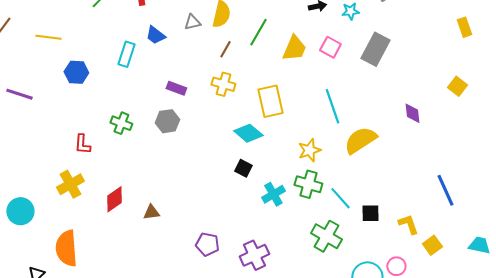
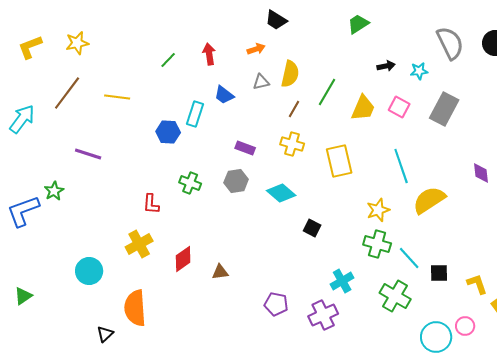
blue hexagon: (76, 72) -> (168, 132), moved
cyan diamond: (248, 133) -> (281, 193), moved
cyan cross: (273, 194) -> (342, 281), moved

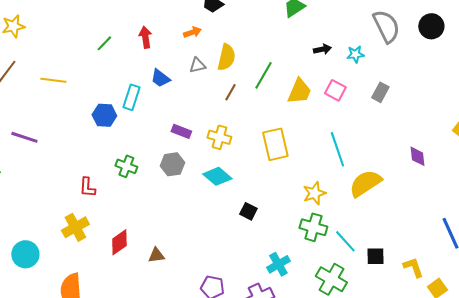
gray rectangle: (444, 109) -> (380, 92), size x0.6
yellow cross: (292, 144) -> (219, 137), moved

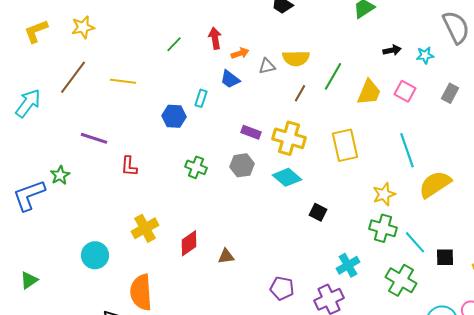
orange arrow: (192, 32) -> (240, 53), moved
yellow semicircle: (226, 57) -> (296, 58), turned 76
cyan rectangle: (131, 97) -> (201, 98), size x0.7
yellow cross: (219, 137) -> (289, 138), size x1.4
red L-shape: (87, 187) -> (129, 166), moved

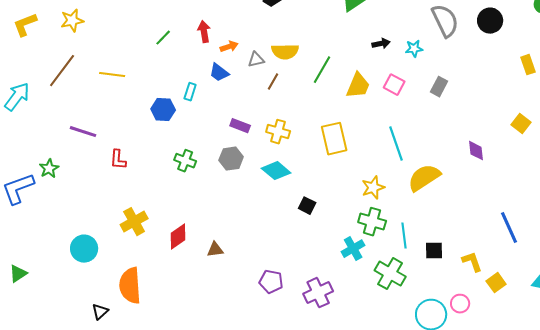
brown line: (300, 93) -> (273, 82), moved
yellow cross: (289, 138) -> (278, 132), size x0.7
cyan line: (415, 242) -> (404, 236), turned 35
cyan cross: (348, 265) -> (353, 249), moved

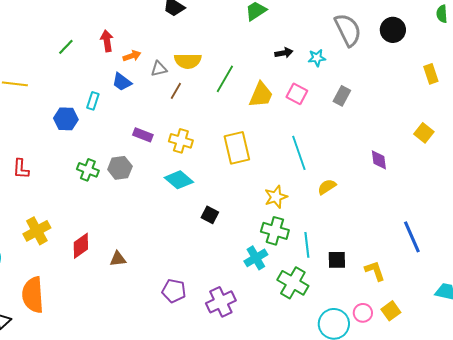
gray hexagon: (231, 159) -> (120, 168), moved
yellow semicircle: (424, 178) -> (327, 187), size x0.6
yellow square: (496, 283) -> (391, 311), moved

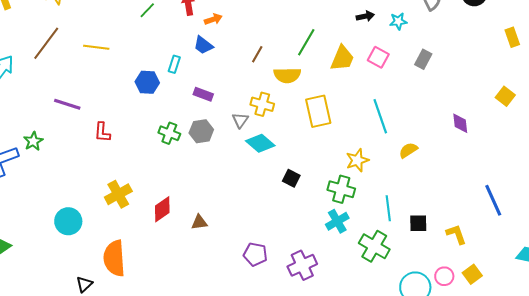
yellow semicircle: (188, 61) -> (287, 75), moved
gray triangle: (159, 69) -> (240, 120), moved, turned -42
purple rectangle: (143, 135) -> (203, 94), moved
green cross: (275, 231) -> (341, 189), moved

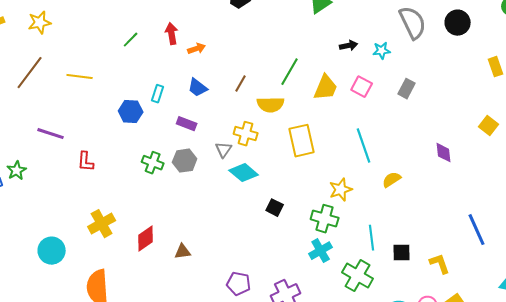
blue trapezoid: (203, 45) -> (198, 88), moved

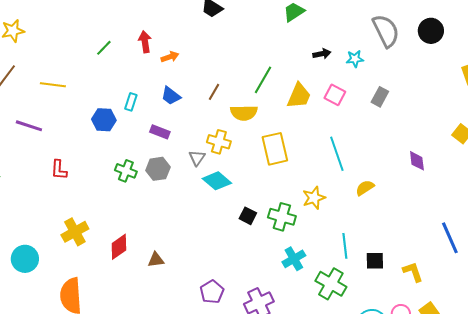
purple line: (51, 134) -> (29, 126), moved
green cross: (325, 219) -> (282, 217), moved
purple pentagon: (239, 284) -> (212, 292), turned 30

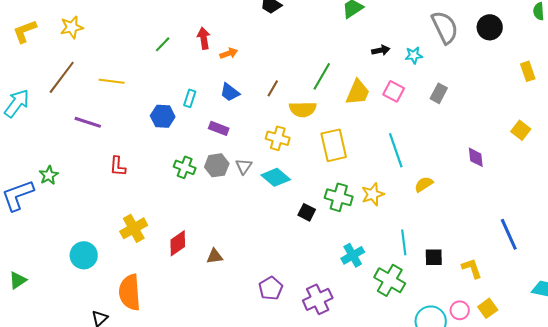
gray triangle: (197, 158) -> (244, 166), moved
green cross: (282, 217) -> (339, 197), moved

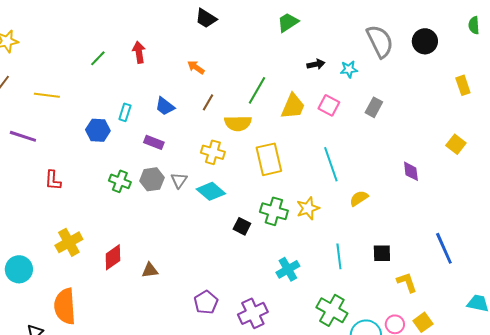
orange arrow: (229, 53) -> (196, 67), moved, turned -126
black square: (434, 257) -> (382, 253), moved
green cross: (390, 280) -> (332, 310), moved

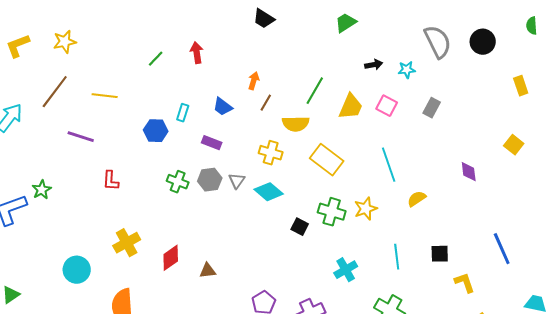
orange arrow: (196, 67) -> (254, 81), moved, turned 72
yellow rectangle: (269, 159) -> (327, 160), turned -40

